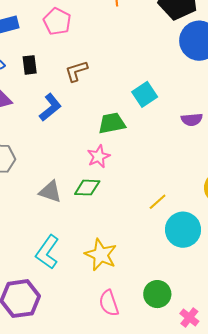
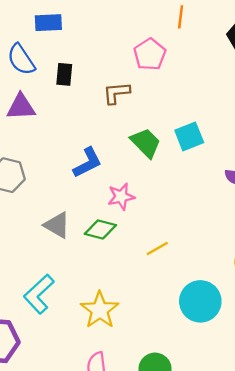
pink pentagon: (57, 21) -> (150, 54), moved
blue L-shape: (50, 107) -> (87, 163), moved
green trapezoid: (112, 123) -> (146, 143), moved, turned 44
yellow line: (158, 202) -> (157, 249), moved

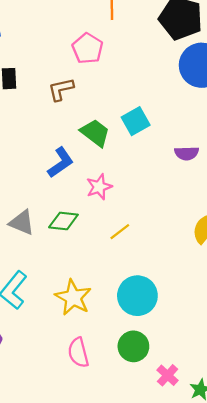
blue L-shape: (87, 163) -> (61, 162), moved
pink star: (121, 197) -> (99, 187), moved
cyan circle: (200, 301) -> (137, 296), moved

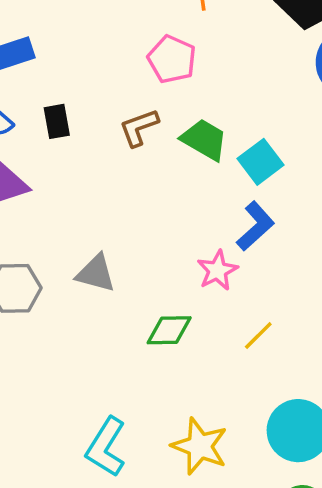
green trapezoid: (95, 133) -> (204, 140), moved
blue L-shape: (61, 162) -> (255, 226), moved
gray triangle: (22, 223) -> (96, 273), moved

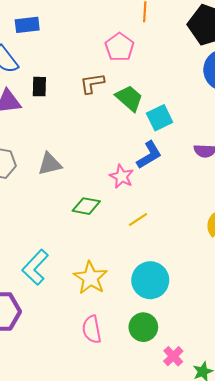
black rectangle: (57, 121) -> (39, 87), moved
pink star: (217, 270) -> (122, 177), turned -30
gray triangle: (96, 273) -> (50, 164), turned -40

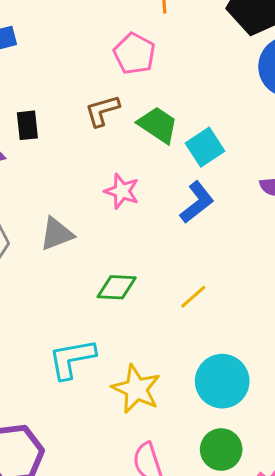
pink star: (122, 177) -> (122, 191), moved
cyan L-shape: (35, 267) -> (72, 359), moved, turned 44

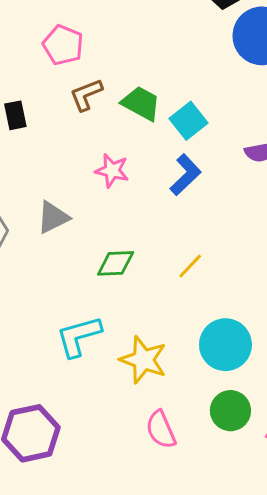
pink pentagon: (134, 54) -> (63, 45), moved

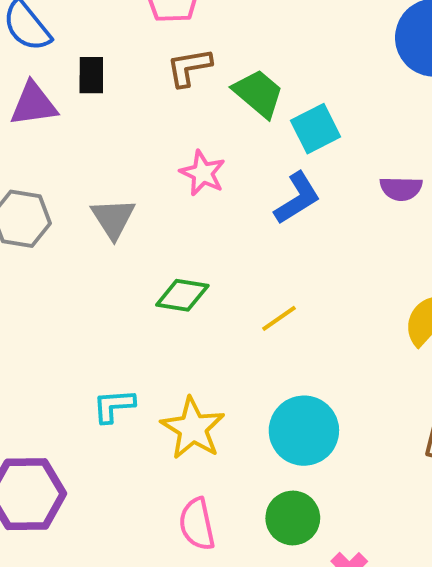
gray triangle: (53, 217) -> (113, 218), turned -48
cyan L-shape: (79, 336) -> (114, 406), moved, size x0.7

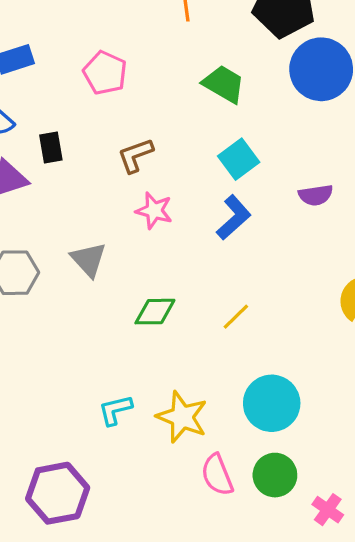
brown L-shape: (189, 67) -> (135, 155), moved
green trapezoid: (258, 93) -> (224, 84), moved
pink semicircle: (197, 524) -> (217, 475), moved

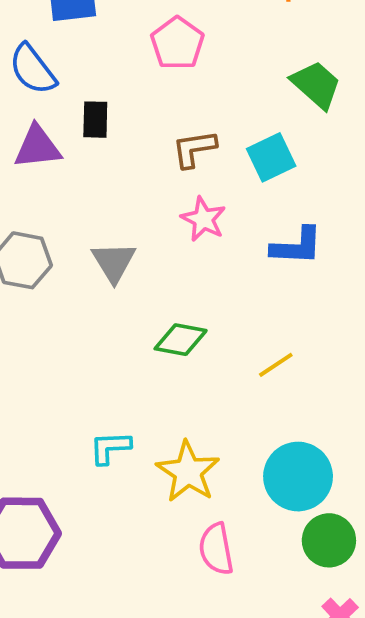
cyan square: (239, 159) -> (271, 157), moved
blue L-shape: (234, 217) -> (297, 246), turned 33
green circle: (275, 475) -> (329, 540), moved

